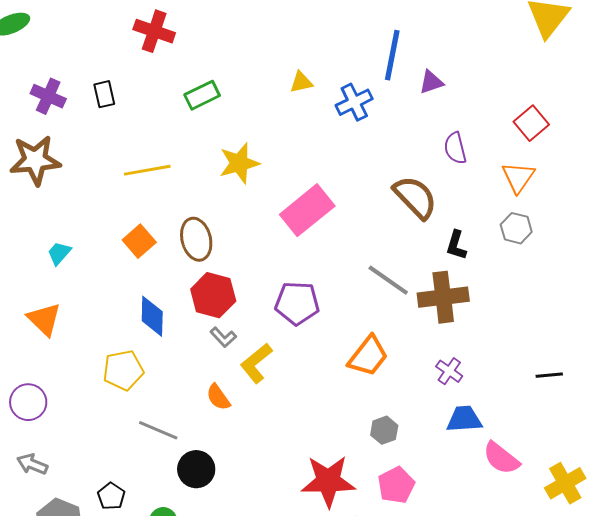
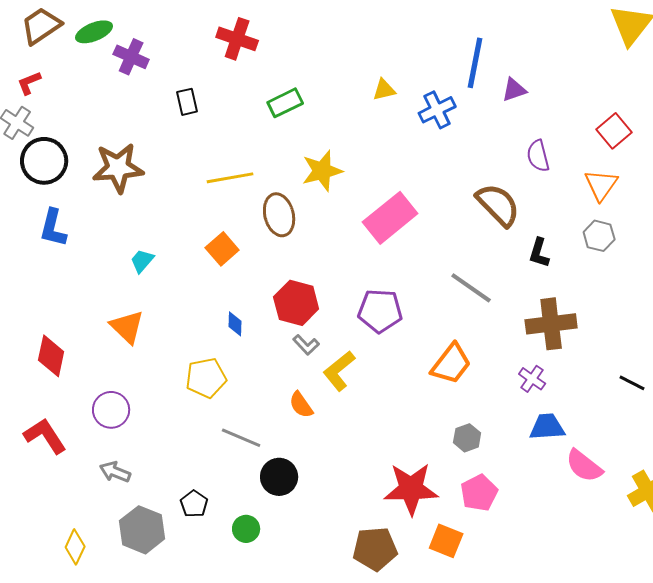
purple cross: (48, 96) -> (131, 57), moved
brown ellipse: (196, 239) -> (279, 215), moved
brown cross: (443, 297) -> (551, 324), moved
blue diamond: (152, 316) -> (235, 324), size x0.6
black line: (549, 375) -> (632, 383), turned 32

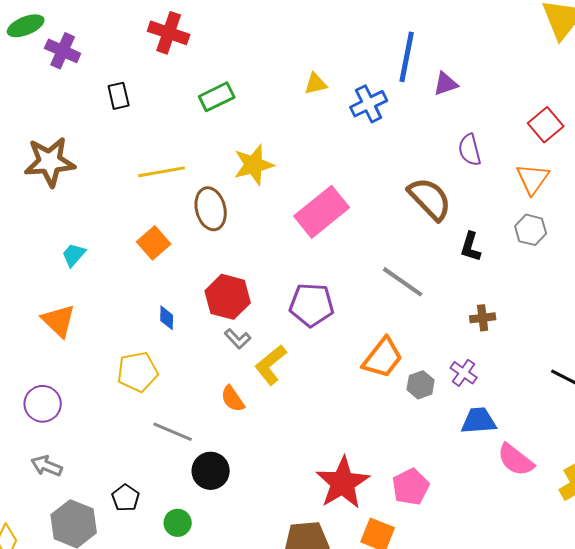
brown cross: (551, 324) -> (483, 318), size x0.5
gray hexagon: (467, 438) -> (421, 385), moved
red star: (411, 489) -> (343, 483), turned -30

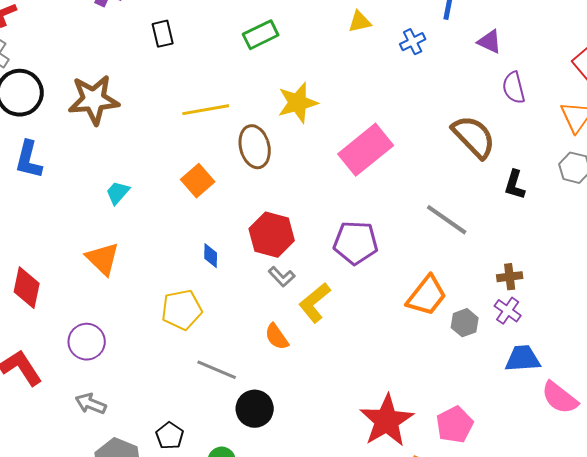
purple triangle: (446, 84) -> (490, 42), moved, turned 44
blue cross: (369, 104) -> (413, 42), size x0.7
brown cross: (483, 318) -> (510, 277), moved

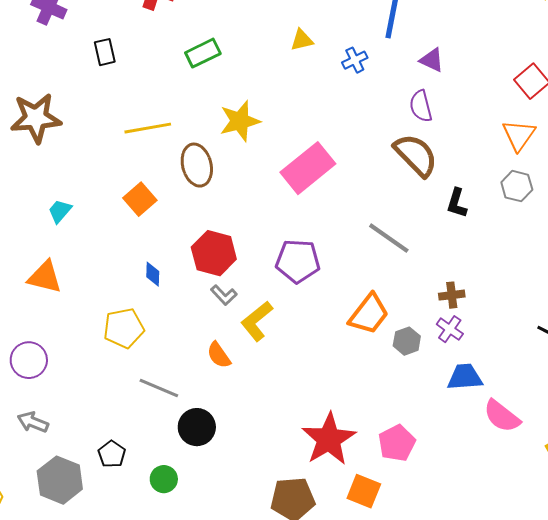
purple semicircle: (514, 88) -> (421, 106), moved
orange triangle: (103, 259) -> (45, 277), turned -30

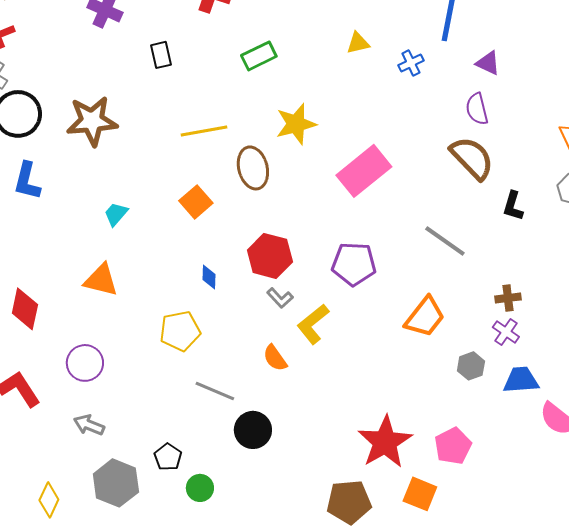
gray hexagon: (407, 341) -> (471, 366), moved
green circle: (164, 479) -> (200, 488), moved

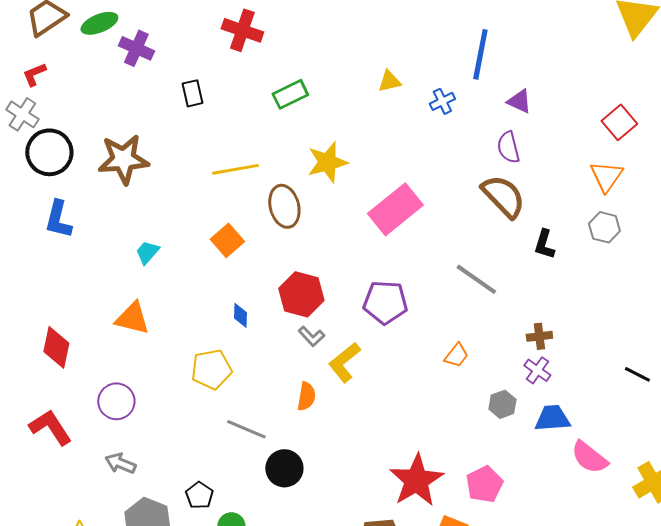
orange trapezoid: (425, 317) -> (456, 355), size x0.6
orange semicircle: (275, 358) -> (306, 396), turned -136

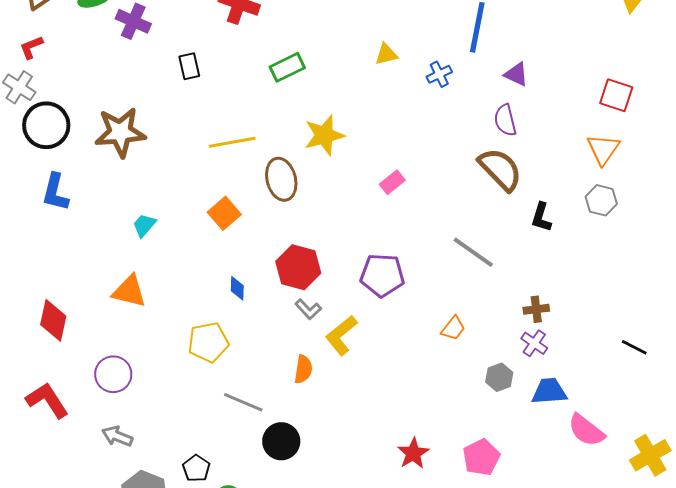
red square: (619, 122) -> (616, 95), turned -32
pink rectangle: (395, 209) -> (392, 182), size x0.5
red star: (416, 480) -> (413, 453), size x0.6

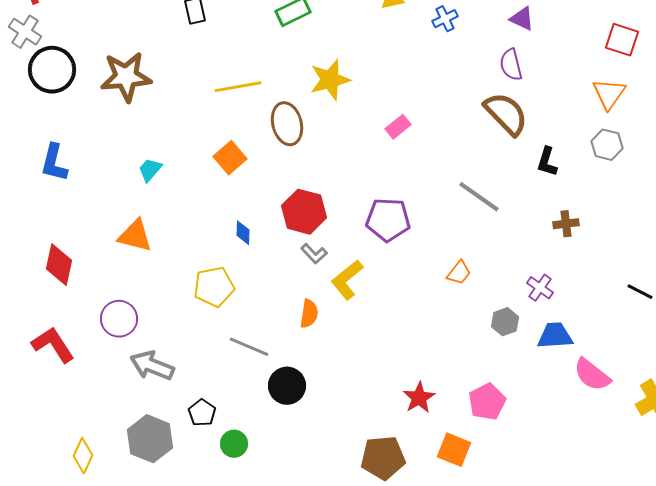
blue L-shape: (55, 192) -> (54, 163), moved
brown cross: (536, 309) -> (566, 224), moved
gray arrow: (117, 436) -> (152, 366), moved, size x1.4

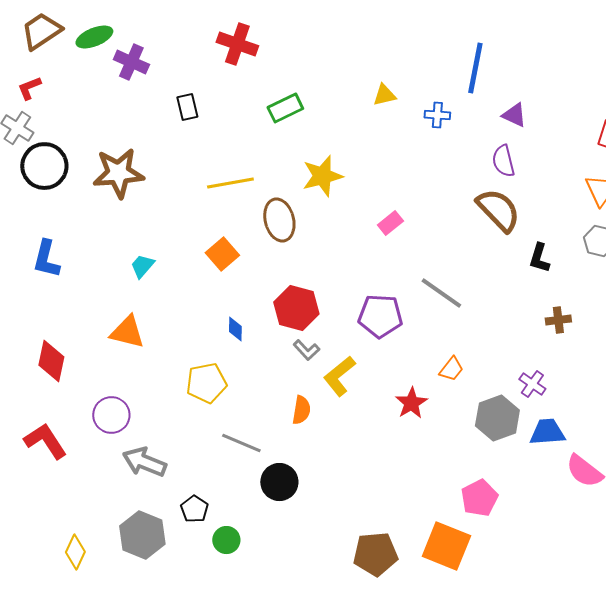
blue cross: (445, 19) -> (437, 115), turned 30
gray line: (479, 197) -> (441, 293), moved
gray hexagon: (505, 322) -> (497, 418), size x1.6
red star: (419, 398) -> (411, 403), moved
orange square: (454, 450) -> (446, 546), size x1.4

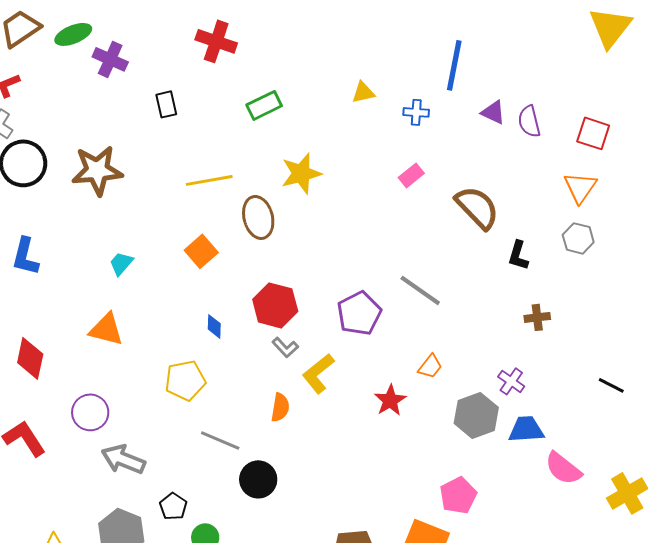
purple semicircle: (503, 161) -> (529, 121), moved
pink rectangle: (390, 223) -> (411, 175), moved
purple pentagon: (380, 316) -> (359, 313), turned -30

